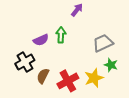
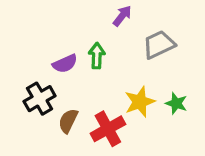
gray trapezoid: (103, 43) -> (159, 45), moved
yellow star: (94, 78) -> (140, 102), moved

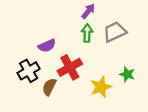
green arrow: (97, 56) -> (87, 33), moved
yellow star: (140, 102) -> (101, 87), moved
red cross: (108, 129) -> (70, 67), moved

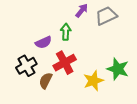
gray trapezoid: (115, 32) -> (106, 16), moved
green arrow: (87, 33) -> (66, 32), moved
green star: (127, 74) -> (118, 69), size x1.5

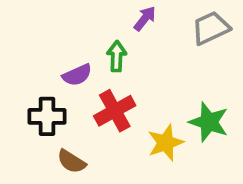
gray trapezoid: (106, 16) -> (211, 28), moved
black cross: (26, 66) -> (47, 116), turned 30
brown semicircle: (46, 81) -> (71, 161), moved, turned -84

